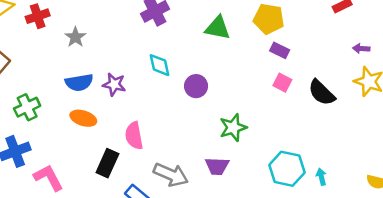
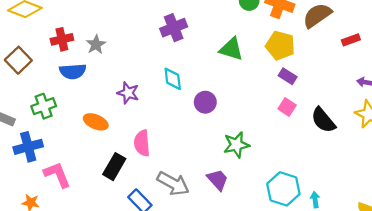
red cross: (38, 16) -> (62, 39), moved
blue semicircle: (79, 82) -> (73, 71), moved
purple trapezoid: (217, 166) -> (218, 180), turned -140

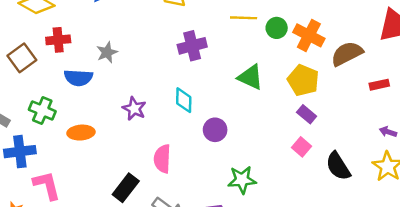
red cross: (62, 39) -> (58, 40), moved
green cross: (44, 106) -> (42, 110), turned 35
orange ellipse: (96, 122) -> (81, 133), moved, turned -35
pink semicircle: (142, 143) -> (162, 159), moved
black rectangle: (114, 167) -> (126, 188), moved

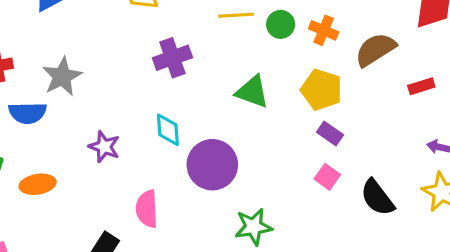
orange cross: (309, 35) -> (324, 30), size x0.7
gray star: (107, 52) -> (62, 77), size x1.4
purple circle: (215, 130) -> (212, 165), size x1.6

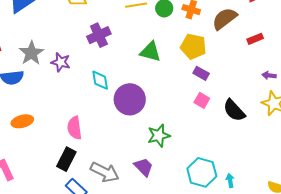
purple star: (104, 147) -> (61, 62), moved
pink semicircle: (147, 209) -> (75, 128), moved

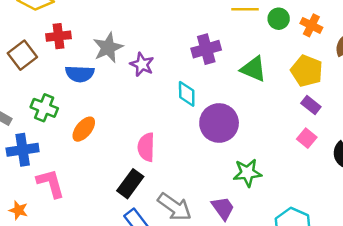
purple cross: (99, 35) -> (206, 49), moved
orange ellipse: (22, 121) -> (84, 129), turned -45

